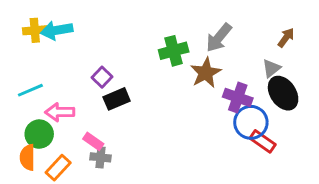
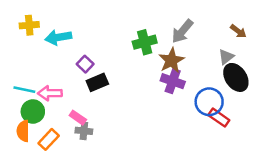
cyan arrow: (57, 30) -> (58, 37), moved
brown arrow: (286, 38) -> (238, 31), turned 91
cyan line: (30, 90) -> (24, 90), moved, turned 35
purple cross: (238, 98) -> (173, 81), moved

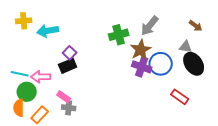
gray triangle: (226, 57) -> (186, 47), turned 48
black rectangle: (97, 82) -> (68, 66), moved
blue circle: (209, 102) -> (161, 64), moved

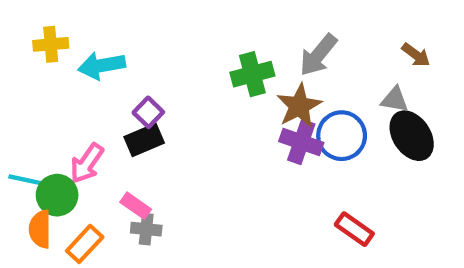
cyan line: (20, 74) -> (27, 180), moved
pink arrow: (41, 77) -> (87, 163), turned -54
red rectangle: (180, 97) -> (354, 229), moved

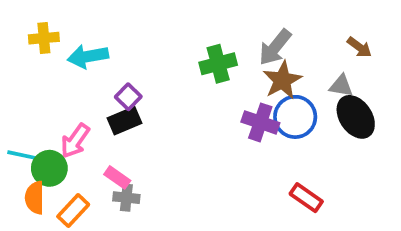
brown star: (299, 106) -> (282, 80), moved

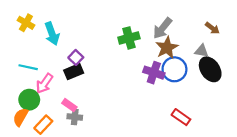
yellow cross: (44, 38) -> (26, 23), turned 35
cyan arrow: (88, 56) -> (52, 34), turned -100
cyan line: (24, 155) -> (28, 67), moved
orange semicircle: (35, 198) -> (21, 117), turned 30

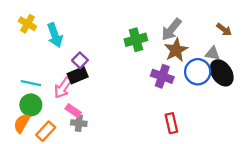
cyan line: (28, 67) -> (31, 83), moved
blue circle: (174, 69) -> (198, 72), moved
pink arrow: (44, 83) -> (63, 88), moved
red rectangle: (181, 117) -> (171, 123), moved, turned 42

